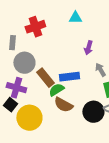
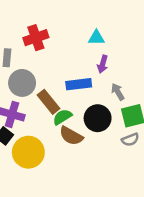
cyan triangle: (75, 18) -> (96, 38), moved
blue rectangle: (69, 77) -> (79, 84), moved
black circle: (93, 112) -> (98, 118), moved

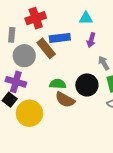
blue rectangle: (79, 84) -> (60, 38), moved
brown rectangle: (48, 102) -> (46, 48), moved
green semicircle: (62, 117) -> (58, 84), turned 35

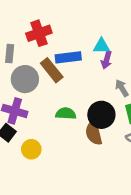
cyan triangle: (86, 18) -> (101, 46), moved
brown semicircle: (65, 100) -> (94, 133), moved, turned 48
yellow circle: (29, 113) -> (31, 149), size x0.6

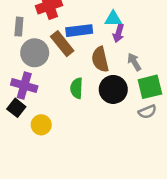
green semicircle: (66, 114) -> (77, 88), turned -90
brown semicircle: (94, 133) -> (100, 59), moved

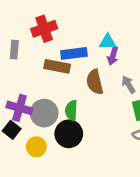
brown rectangle: (62, 44) -> (57, 66), turned -40
gray circle: (35, 53) -> (44, 113), moved
black circle: (113, 89) -> (69, 134), moved

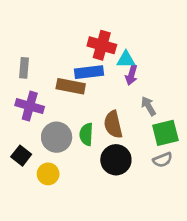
red cross: (44, 29) -> (102, 45), moved, turned 35
brown semicircle: (95, 82) -> (113, 124), moved
purple cross: (19, 108) -> (30, 106), moved
black circle: (69, 134) -> (116, 160), moved

